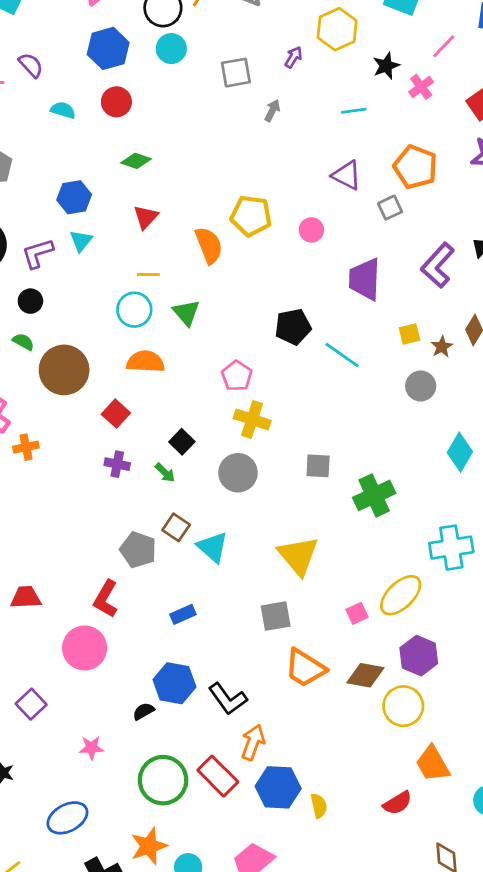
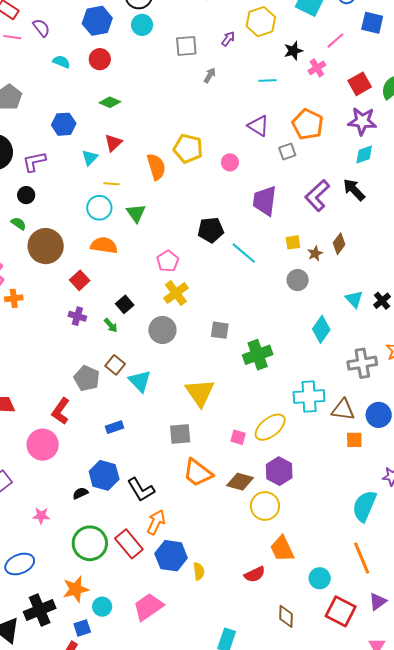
cyan triangle: (81, 241) -> (90, 158), moved
yellow cross: (252, 419) -> (176, 293), turned 30
pink square: (357, 613) -> (238, 437), turned 35

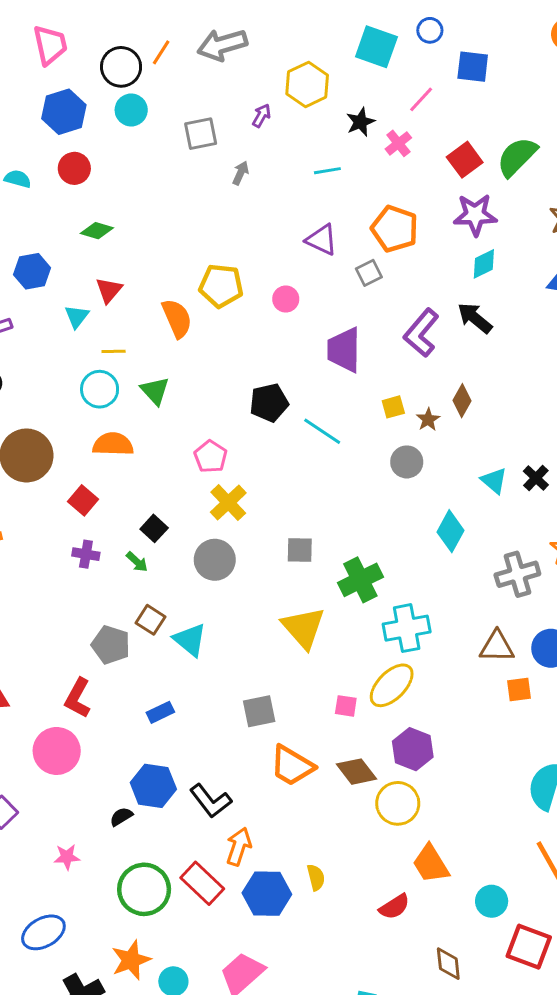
yellow triangle: (200, 393) -> (303, 628), moved
cyan cross: (309, 397) -> (407, 628), moved
brown diamond: (240, 482) -> (356, 772), turned 44
yellow semicircle: (199, 571) -> (316, 877), moved

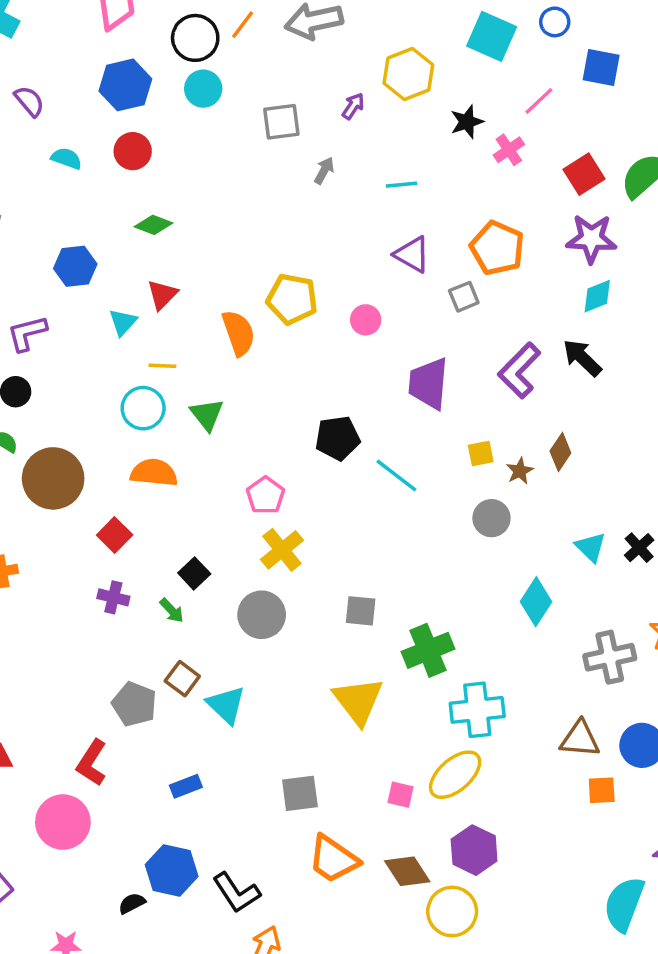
cyan line: (327, 171) -> (401, 185), moved

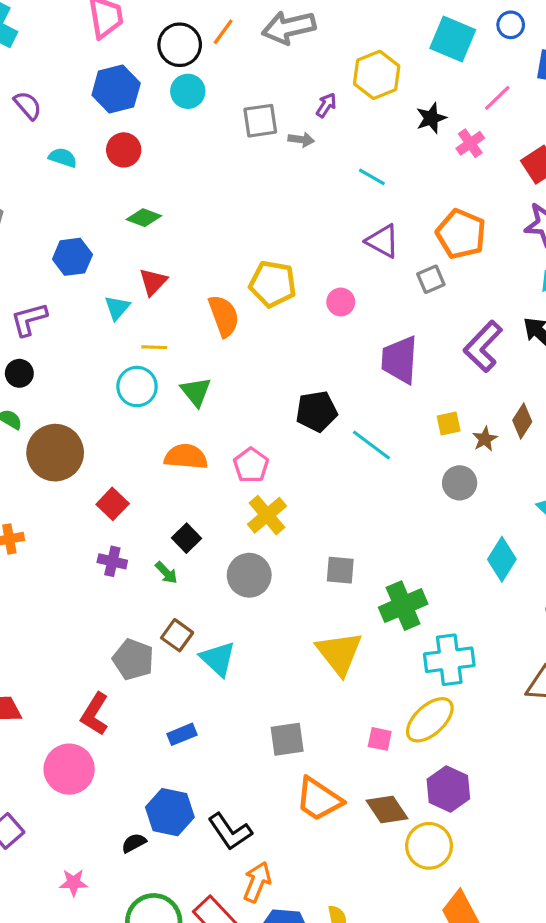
gray arrow: (324, 171) -> (301, 140), moved, turned 70
cyan line: (401, 185) -> (372, 177), turned 36
orange semicircle: (154, 473) -> (186, 457), moved

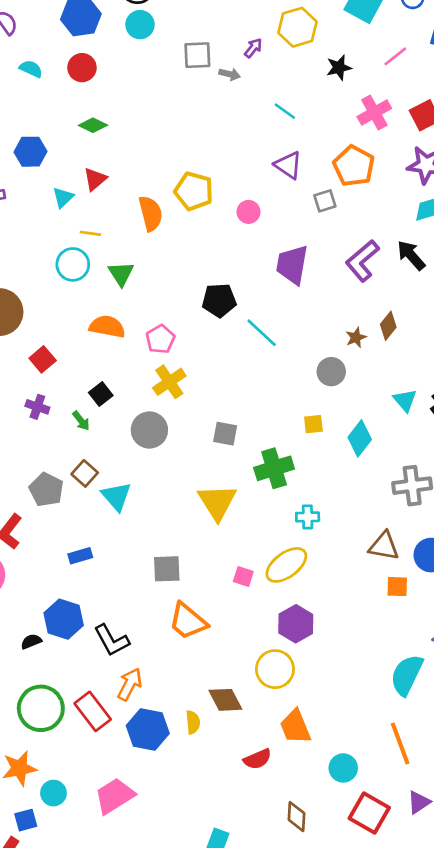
pink cross: (470, 143) -> (374, 113), moved, size x1.4
yellow square: (449, 423) -> (313, 424), moved
cyan cross: (449, 660) -> (308, 517), size x0.6
brown diamond: (387, 809) -> (225, 700), moved

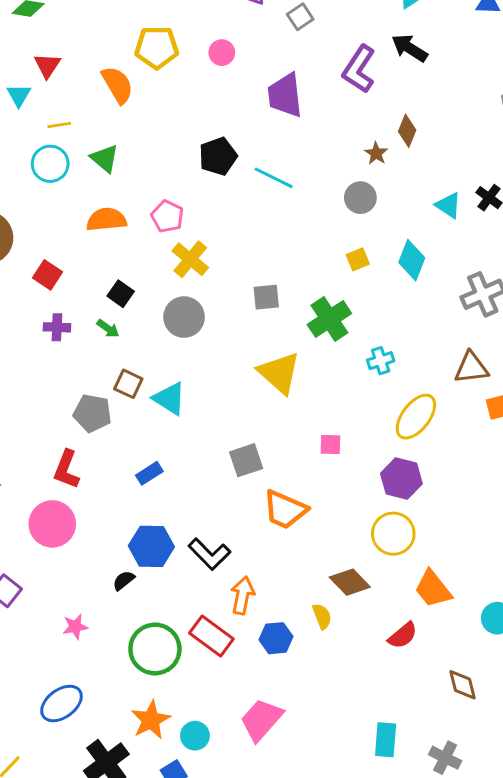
yellow ellipse: (286, 565) -> (416, 417), moved
blue hexagon: (148, 729) -> (276, 638), size x0.7

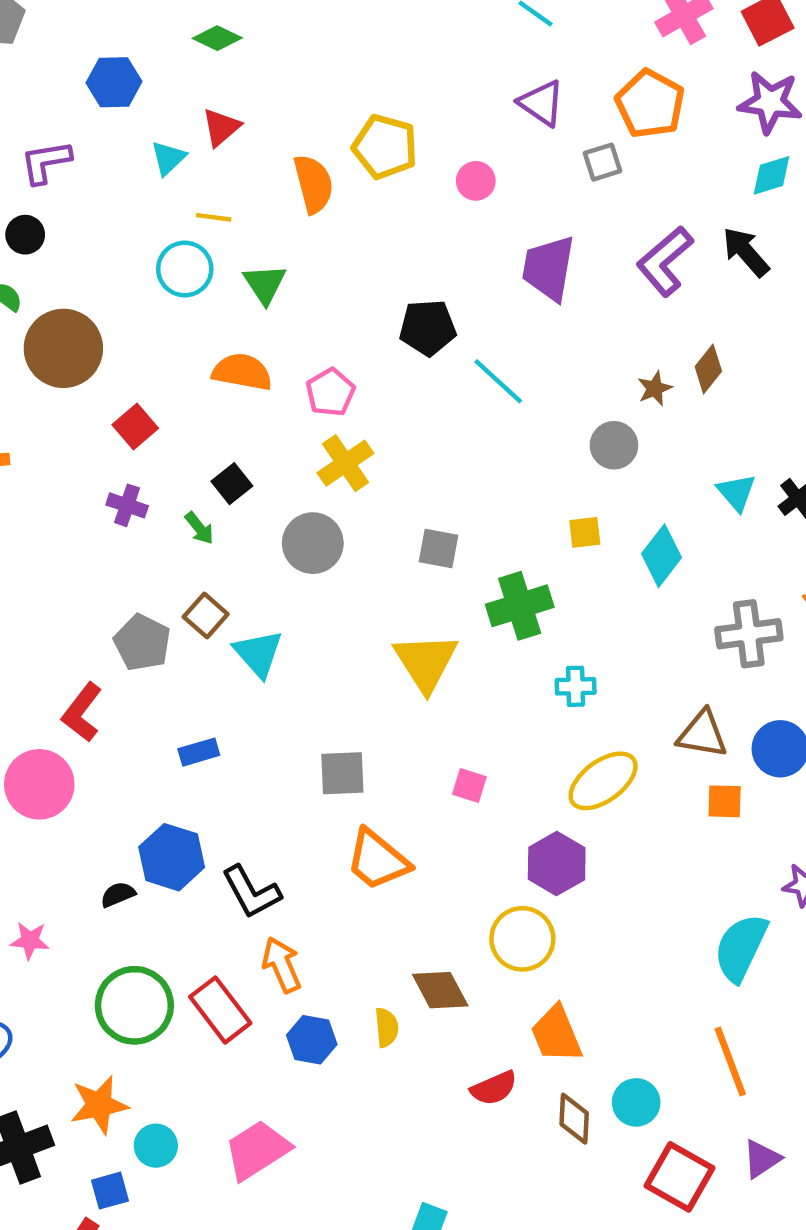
orange arrow: (243, 595) -> (282, 965), turned -51
brown diamond: (462, 685) -> (574, 1119), moved

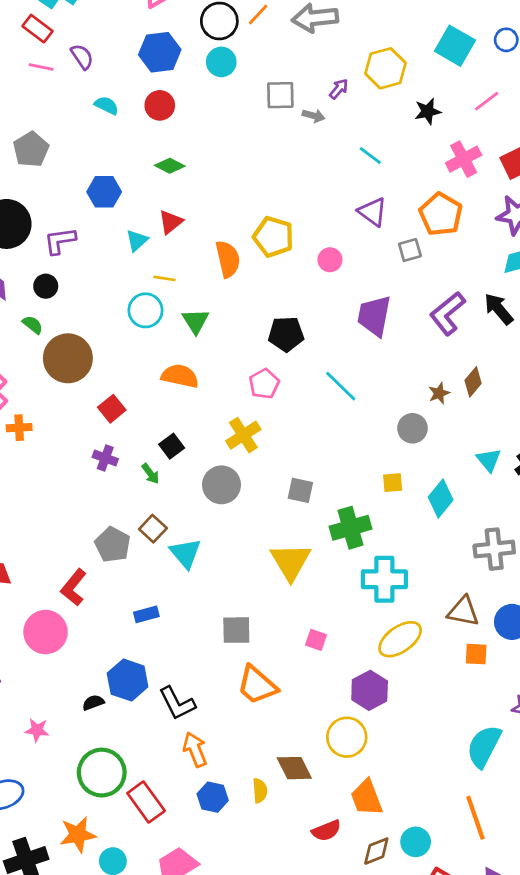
black pentagon: (428, 328) -> (286, 334), moved
pink pentagon: (330, 392) -> (264, 384), moved
cyan cross: (576, 686) -> (384, 579), size x1.8
red rectangle: (220, 1010) -> (146, 802), moved
brown diamond: (574, 1119) -> (376, 851), turned 64

